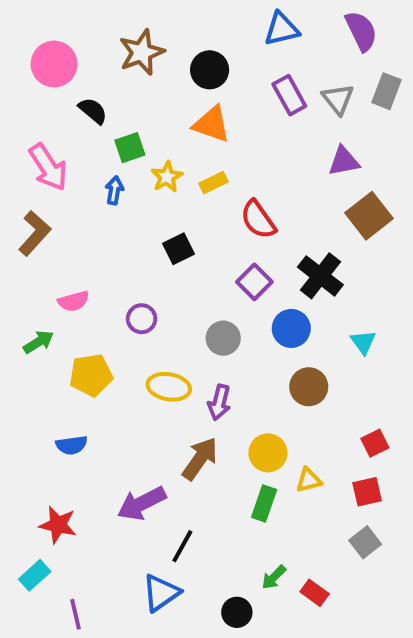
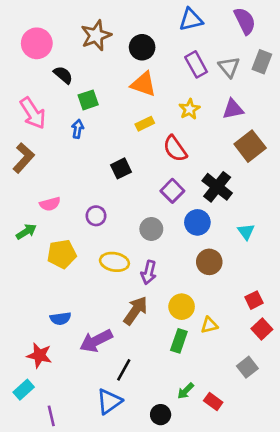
yellow star: (167, 177) -> (189, 109), moved
blue semicircle: (72, 445) -> (60, 318), moved
red square: (367, 492) -> (262, 329), moved, turned -30

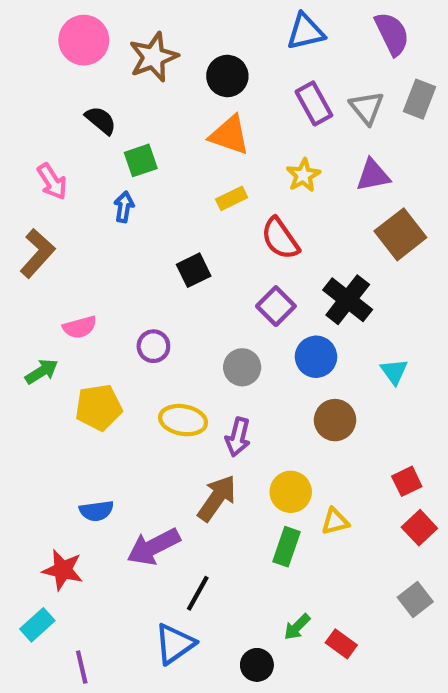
pink circle: (37, 43) -> (84, 40), moved
pink arrow: (33, 113) -> (52, 182), size x0.7
gray square: (247, 367) -> (415, 599), moved

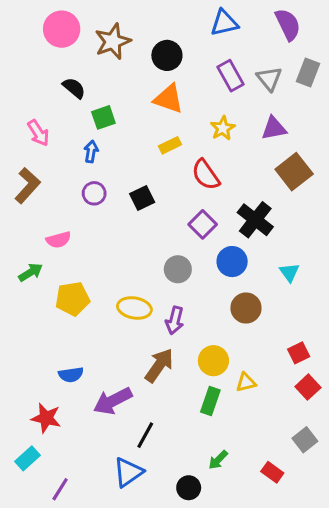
purple circle: (153, 346) -> (94, 193), moved
red rectangle: (341, 644) -> (272, 472), moved
purple line: (82, 667) -> (60, 489), turned 45

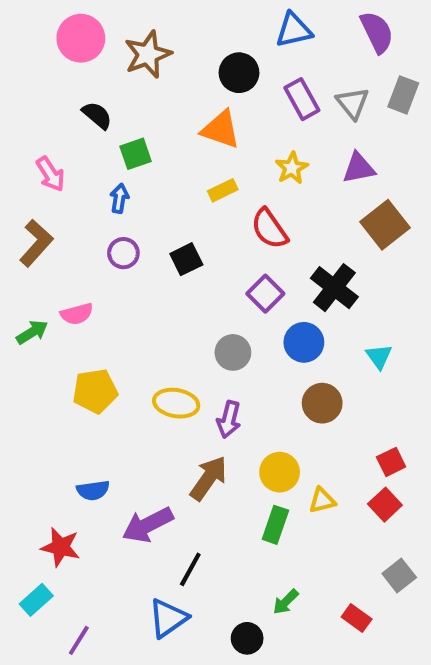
black circle: (167, 55) -> (239, 73), moved
green arrow: (31, 272) -> (32, 332), moved
red square: (308, 387) -> (385, 505), moved

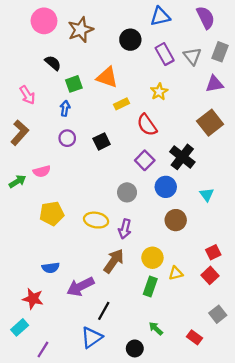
orange triangle: (221, 129) -> (107, 77), moved
purple triangle: (359, 168) -> (214, 84), moved
green arrow: (286, 602) -> (156, 329), turned 88

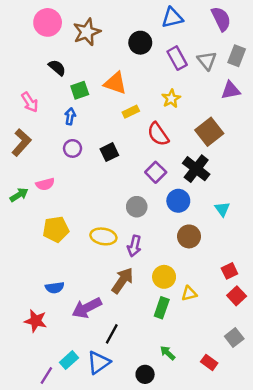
brown square: (210, 123) -> (209, 132), moved
red square: (210, 275) -> (237, 296), moved
cyan rectangle: (20, 327) -> (69, 360), moved

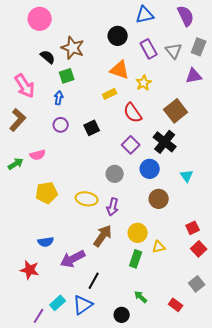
brown star: (87, 32) -> (73, 48), moved, turned -30
orange triangle: (115, 83) -> (120, 70), moved
pink arrow: (30, 102) -> (25, 86), size x1.4

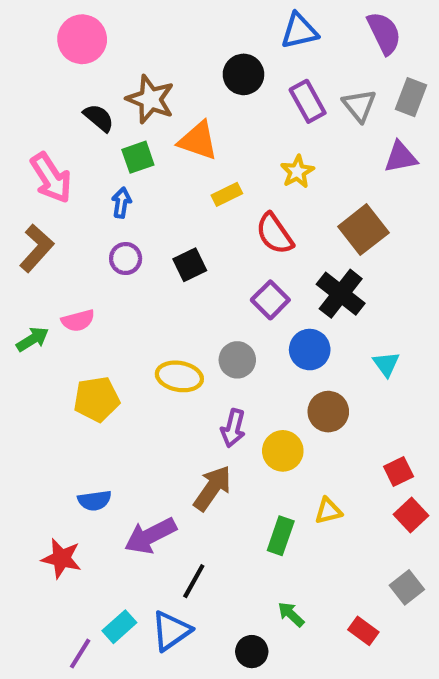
orange triangle: (120, 70) -> (198, 141), moved
yellow ellipse: (87, 199) -> (179, 376), moved
yellow circle: (138, 233) -> (283, 451), moved

